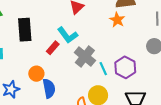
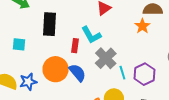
red rectangle: (53, 48) -> (75, 46), turned -40
orange circle: (36, 74) -> (56, 69), size x1.6
blue semicircle: (49, 88) -> (77, 73), moved, turned -36

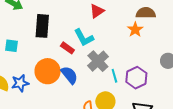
red rectangle: (75, 46) -> (67, 48), turned -64

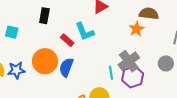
black rectangle: (42, 26) -> (44, 16), size x0.7
gray cross: (98, 61) -> (129, 61), moved
blue semicircle: (69, 75) -> (66, 67), turned -126

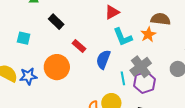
black rectangle: (44, 16) -> (56, 22), turned -56
cyan L-shape: (85, 32) -> (123, 37), moved
blue semicircle: (66, 67) -> (103, 59), moved

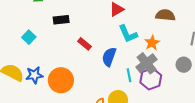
black rectangle: (56, 22) -> (61, 20), turned -49
orange star: (148, 34) -> (152, 43), moved
cyan square: (24, 38) -> (29, 37), turned 32
orange circle: (57, 67) -> (61, 80), moved

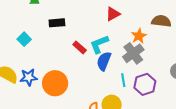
cyan L-shape: (128, 34) -> (99, 44), moved, turned 90
orange star: (152, 43) -> (139, 36), moved
gray cross: (147, 63) -> (133, 53), moved

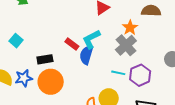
black rectangle: (57, 23) -> (45, 59), moved
blue semicircle: (104, 61) -> (86, 55), moved
cyan line: (123, 80) -> (118, 73), turned -64

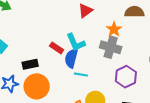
cyan L-shape: (91, 39) -> (76, 42), turned -85
gray cross: (126, 45) -> (111, 47), turned -30
cyan line: (118, 73) -> (81, 75), moved

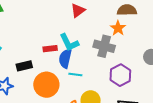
orange star: (114, 29) -> (118, 28), moved
red rectangle: (57, 48) -> (50, 49), turned -40
orange circle: (37, 86) -> (46, 85), moved

